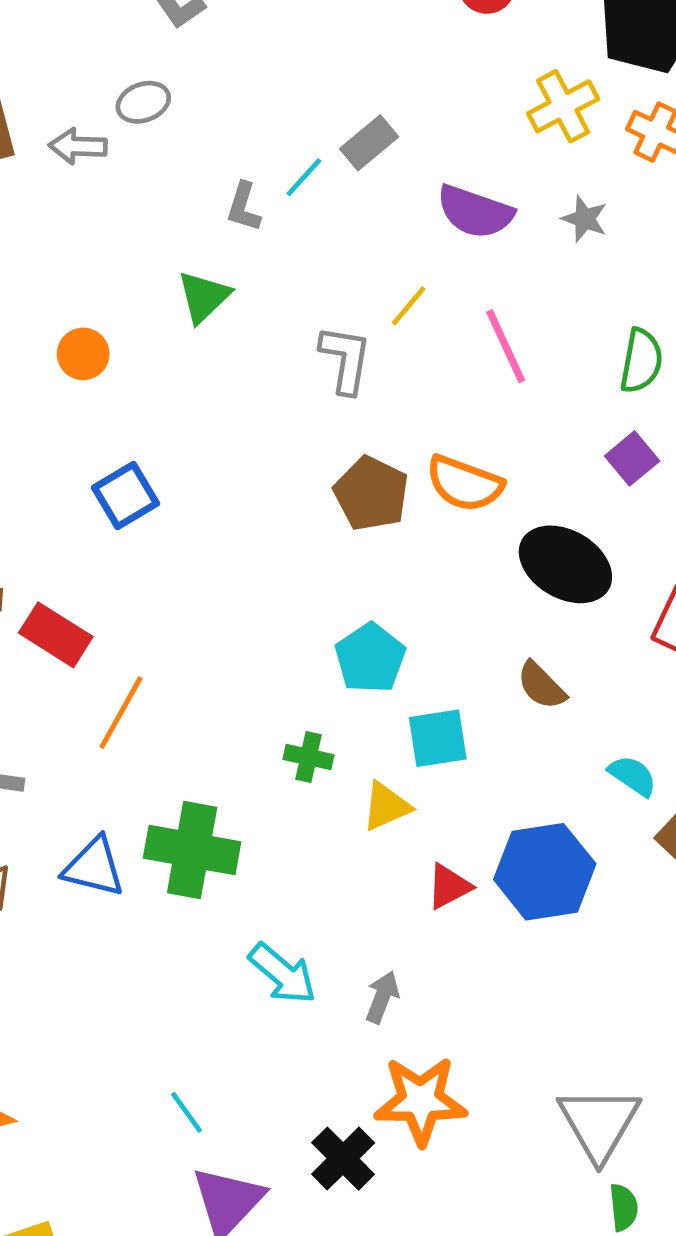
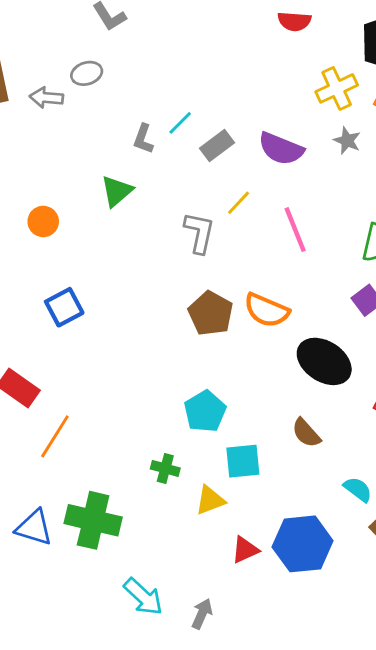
gray rectangle: (369, 143) -> (217, 146), moved
gray star: (585, 219) -> (347, 141), moved

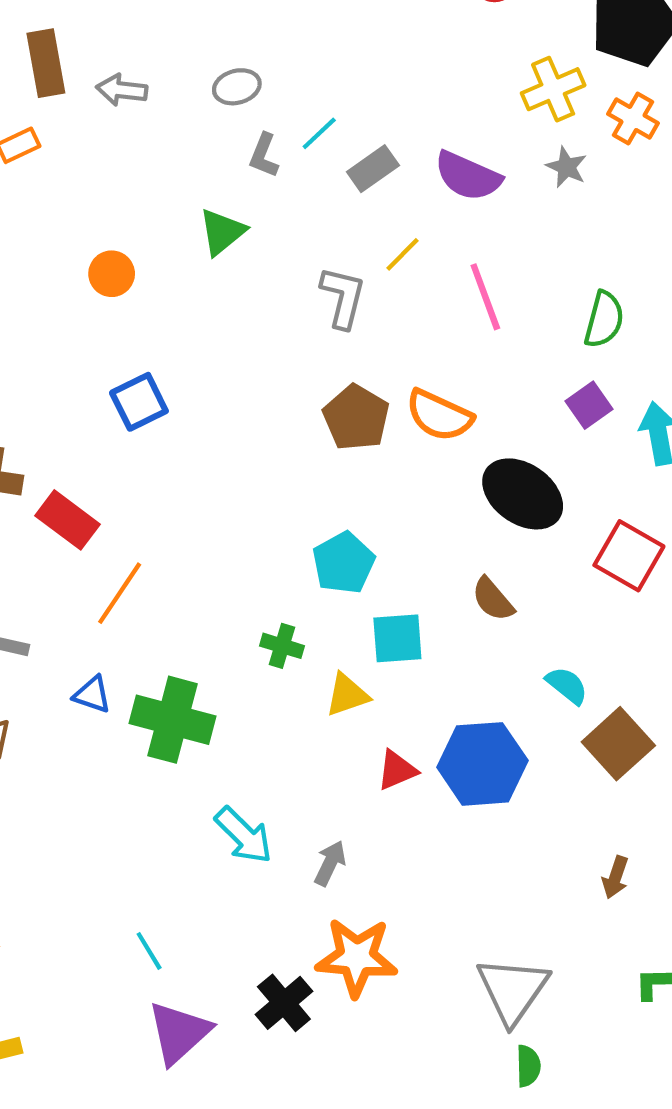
gray ellipse: (87, 73) -> (237, 87), moved
blue triangle: (34, 528) -> (92, 695), moved, size x0.7

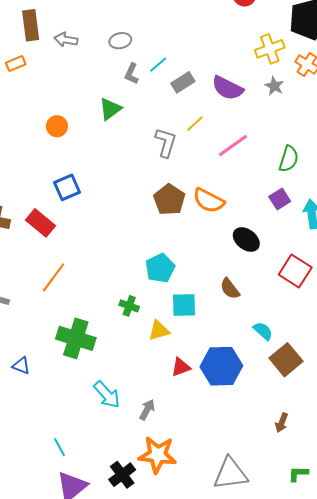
pink line: (485, 297) -> (233, 145), turned 72
black ellipse: (523, 494) -> (246, 239), size x0.7
red rectangle: (67, 520) -> (40, 223), moved
blue triangle: (92, 695) -> (21, 366), moved
gray triangle: (513, 990) -> (231, 474), turned 45

